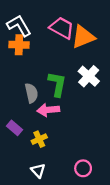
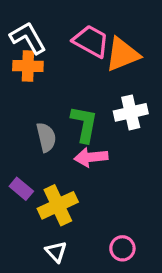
white cross: (89, 76) -> (131, 112), turned 35
pink arrow: (48, 110) -> (91, 157), moved
yellow cross: (39, 139) -> (58, 205), size x1.6

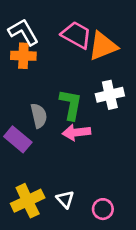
purple rectangle: (21, 189) -> (18, 139), moved, size x1.4
yellow cross: (58, 205) -> (28, 201), moved
white triangle: (56, 252) -> (65, 199), moved

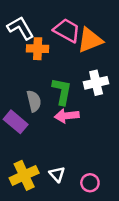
orange cross: (23, 56) -> (38, 49), moved

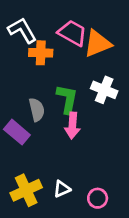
white cross: (96, 83) -> (104, 90), turned 35
pink arrow: (67, 116) -> (72, 125), turned -80
white triangle: (57, 174) -> (62, 189), turned 49

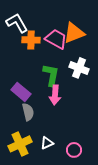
pink trapezoid: (72, 33) -> (56, 39), moved
gray semicircle: (37, 110) -> (28, 112), moved
purple rectangle: (17, 132) -> (21, 92), moved

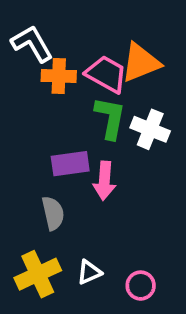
green L-shape: (51, 75) -> (110, 118), moved
purple rectangle: (21, 92) -> (70, 164), moved, turned -48

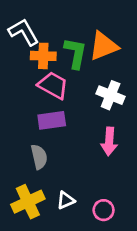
pink trapezoid: (106, 74) -> (53, 85), moved
green L-shape: (110, 118) -> (76, 53), moved
pink arrow: (104, 181) -> (109, 141), moved

